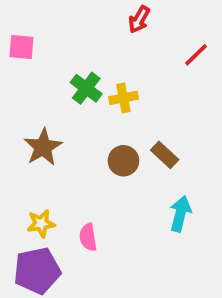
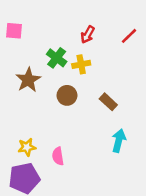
red arrow: (139, 20) -> (88, 35), moved
brown star: (43, 147) -> (28, 80), moved
brown circle: (123, 161) -> (67, 95), moved

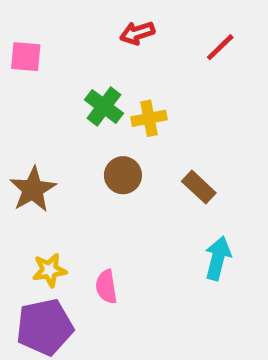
red arrow: (88, 35) -> (137, 33), moved, turned 42
red line: (129, 36) -> (220, 47), moved
brown star: (28, 80) -> (33, 189), moved

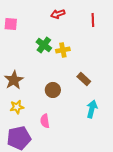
red line: (220, 47) -> (93, 20), turned -48
brown circle: (123, 175) -> (53, 90), moved
yellow star: (49, 270) -> (17, 107), moved

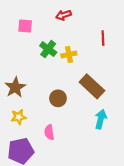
red line: (93, 20) -> (103, 38), moved
pink square: (11, 24) -> (25, 26), moved
brown rectangle: (84, 79) -> (92, 86), size x1.6

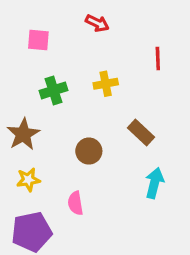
red arrow: (63, 15) -> (97, 23), turned -136
green cross: (48, 49) -> (54, 90), moved, turned 35
brown rectangle: (92, 86) -> (141, 133), size x0.7

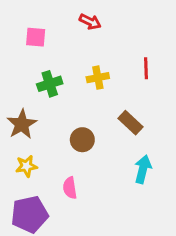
red line: (158, 59) -> (146, 68), moved

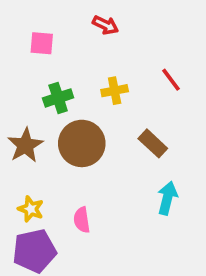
red line: (146, 68) -> (171, 80), turned -35
brown circle: (82, 140) -> (82, 143), moved, size x1.6
yellow star: (26, 166) -> (31, 209), moved, turned 30

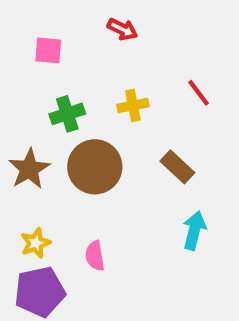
yellow star: (31, 209) -> (36, 243), turned 30

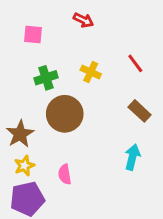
yellow cross: (133, 105) -> (91, 72), turned 36
brown rectangle: (177, 167) -> (140, 111), moved
brown star: (29, 169) -> (20, 134), moved

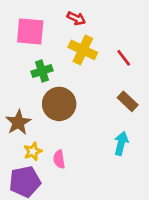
pink square: (33, 35) -> (30, 31), size x1.6
yellow cross: (91, 72) -> (83, 50), moved, size x1.5
yellow star: (24, 166) -> (33, 151), moved

